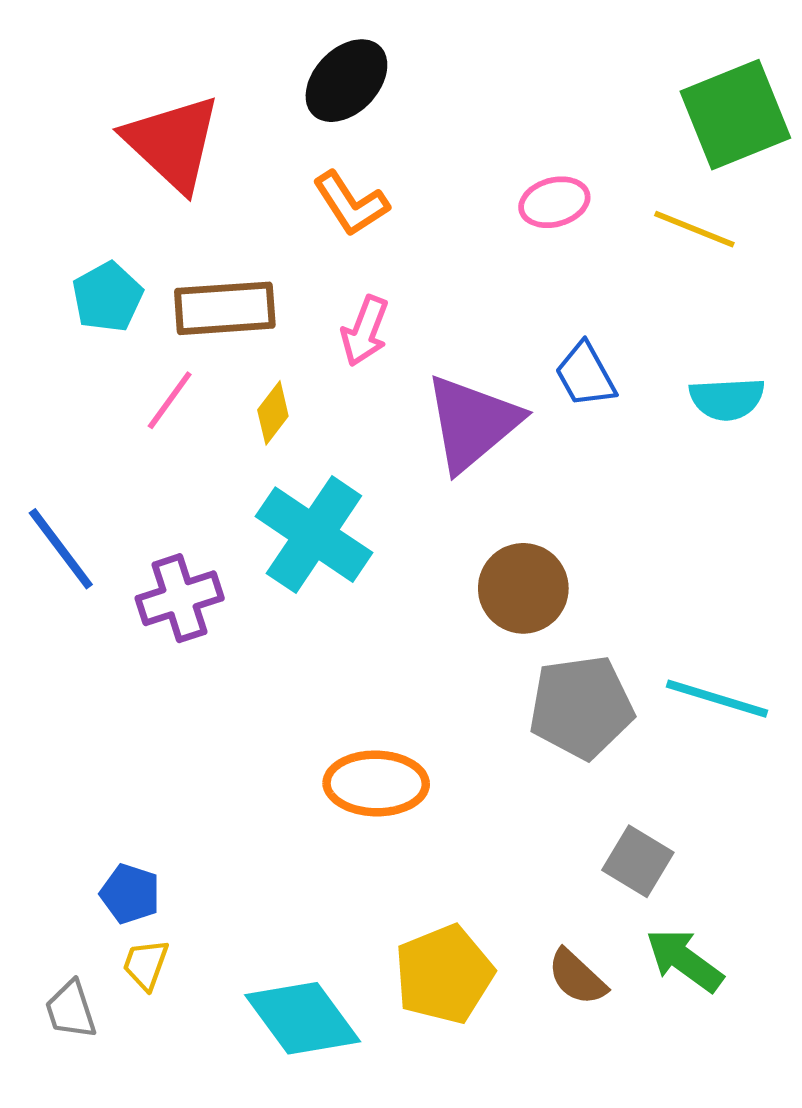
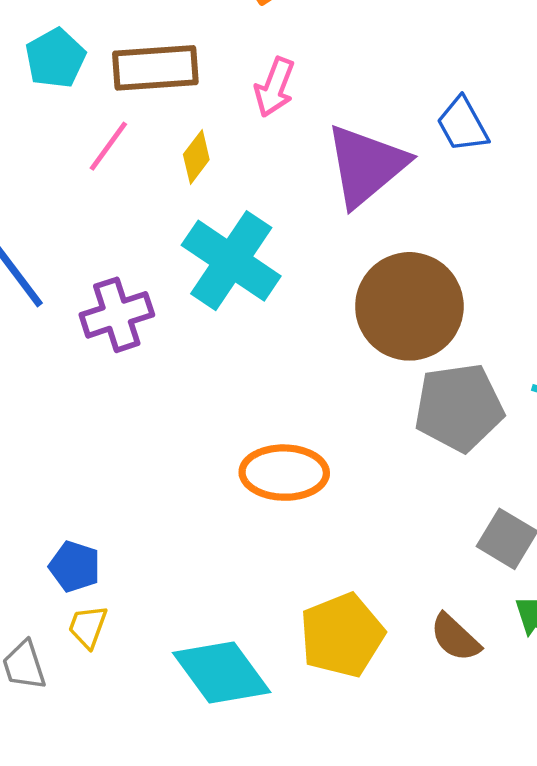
brown circle: (523, 588) -> (409, 306), size x1.4

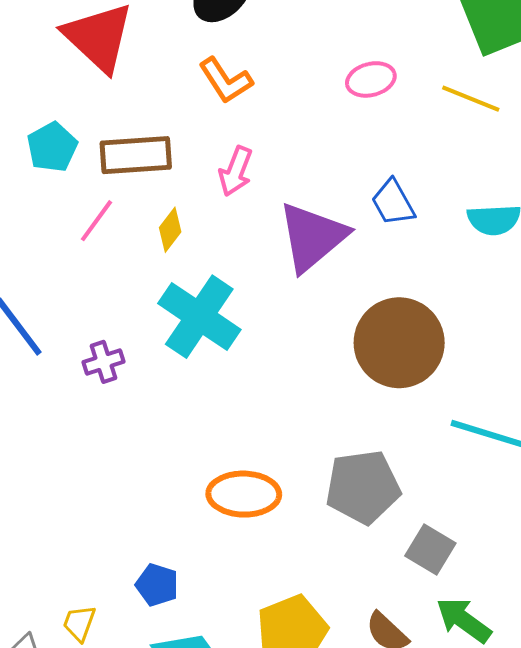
brown circle: (409, 306) -> (399, 343), moved
purple cross: (117, 315) -> (104, 362), size x0.7
gray pentagon: (459, 408) -> (363, 487), moved
blue pentagon: (75, 567) -> (157, 585), moved

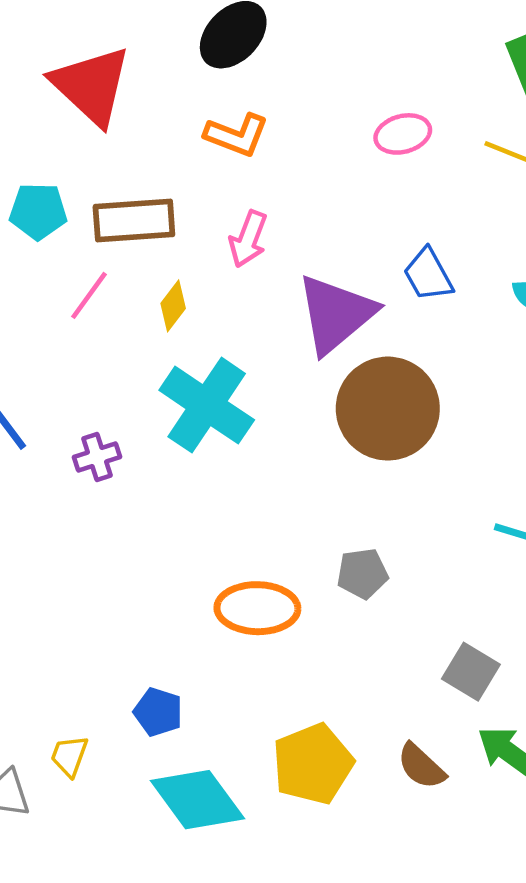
orange L-shape: (226, 80) -> (237, 135), turned -36
cyan pentagon: (52, 147) -> (38, 211), turned 30
brown circle: (399, 343) -> (388, 409), moved
gray pentagon: (363, 487) -> (362, 574), moved, size x0.6

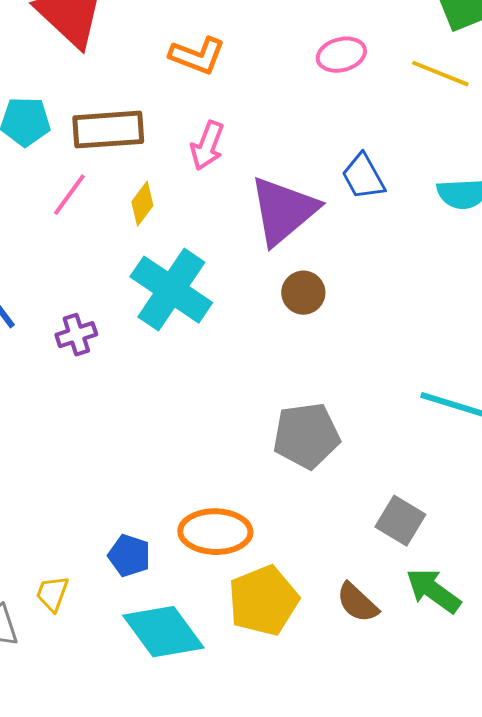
brown circle: (388, 409) -> (303, 293), moved, size x0.5
gray pentagon: (362, 574) -> (306, 436), size x1.5
orange ellipse: (257, 608) -> (215, 532), moved

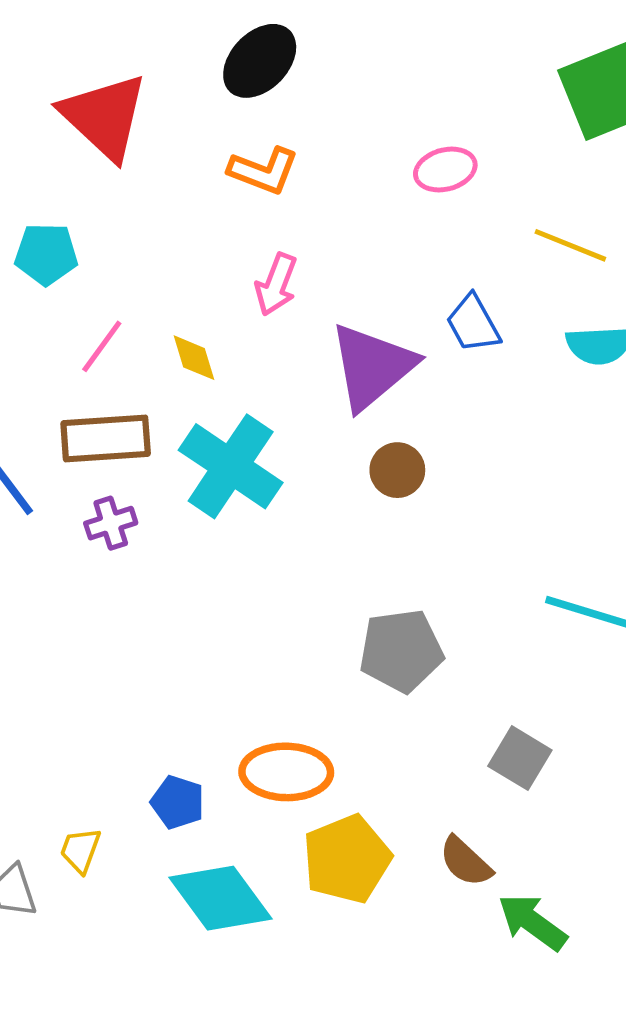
yellow line: (440, 74) -> (570, 245), moved
brown rectangle: (108, 130) -> (106, 439), moved
yellow diamond: (142, 204) -> (194, 358), turned -54
green arrow: (433, 591) -> (532, 922), moved

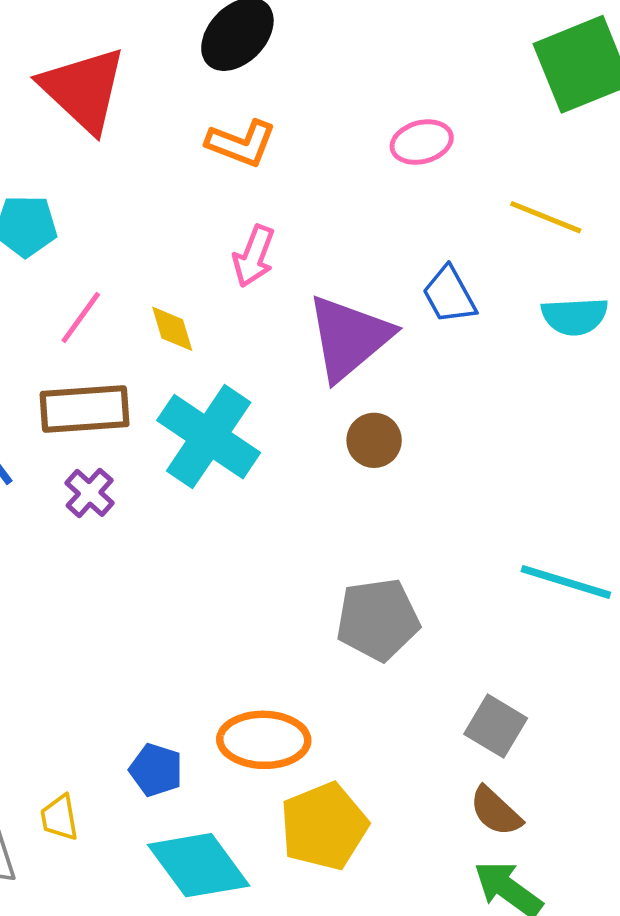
purple cross: (111, 523) -> (90, 493), turned -30
yellow trapezoid: (80, 850) -> (59, 818), turned -30
brown semicircle: (466, 862) -> (496, 811), moved

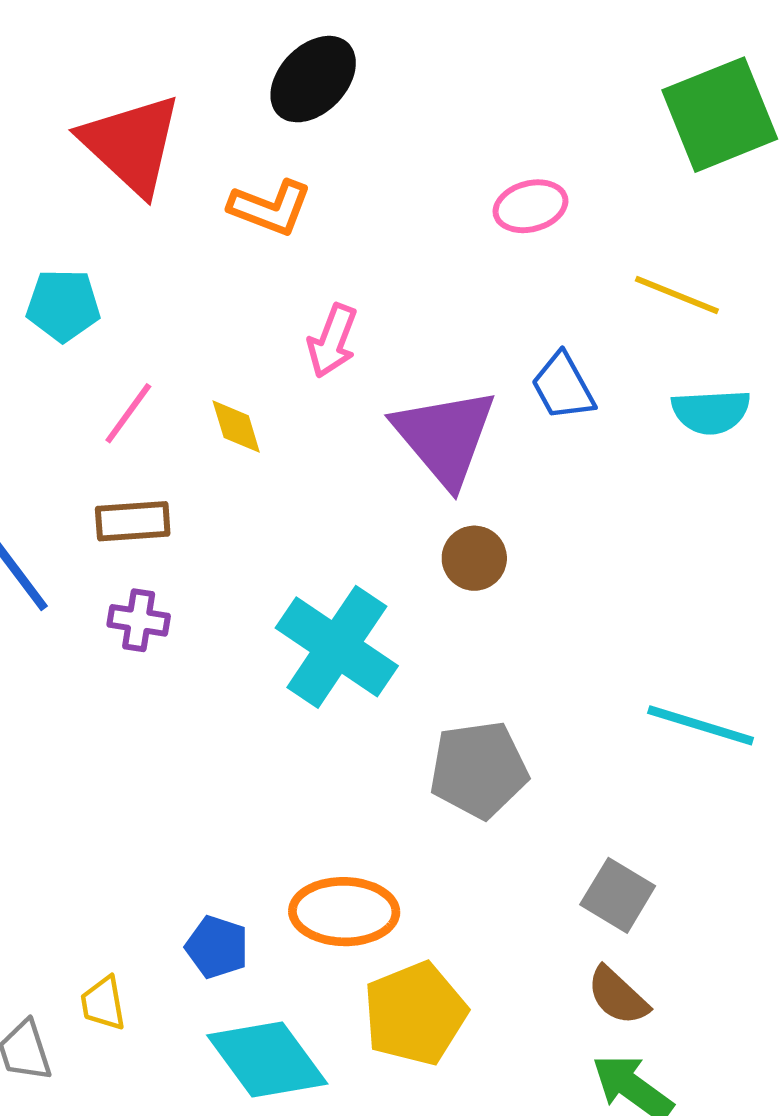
orange L-shape: (241, 143) -> (270, 208), moved
purple triangle: (349, 338) -> (445, 437), turned -30
brown rectangle: (85, 409) -> (133, 521), size x0.7
cyan cross: (209, 437) -> (337, 647), moved
purple cross: (90, 493) -> (139, 620), turned -33

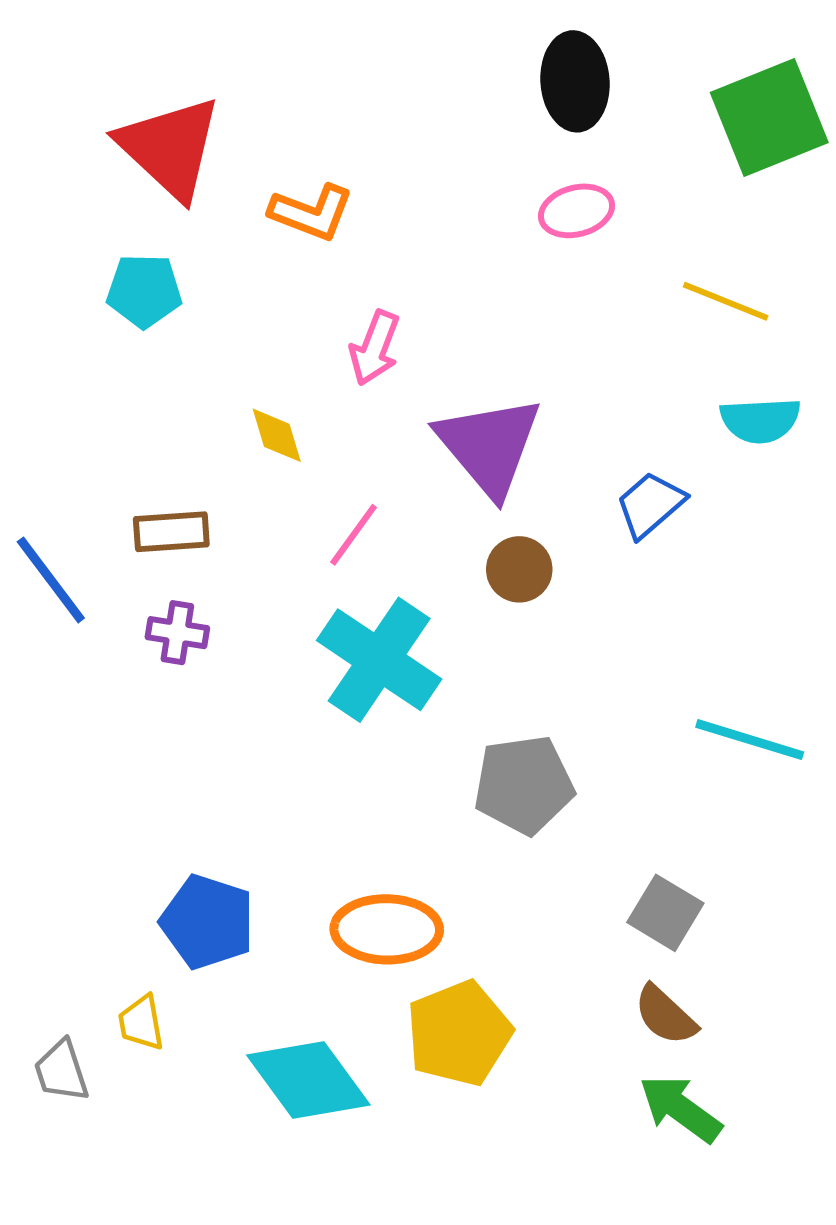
black ellipse: (313, 79) -> (575, 81), moved, turned -48
cyan pentagon: (63, 305) -> (144, 291), moved
blue trapezoid: (563, 387) -> (650, 505), moved, turned 78
pink line: (128, 413) -> (354, 535), moved
blue pentagon: (217, 947) -> (207, 922), moved, size x1.5

